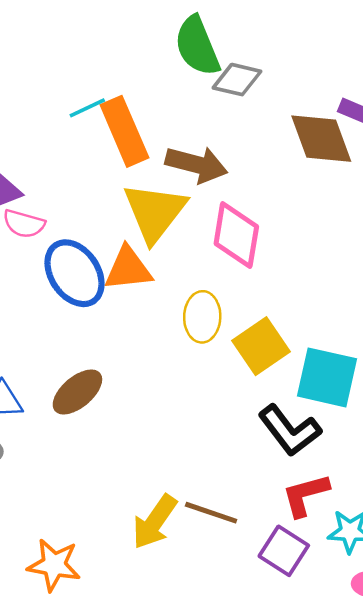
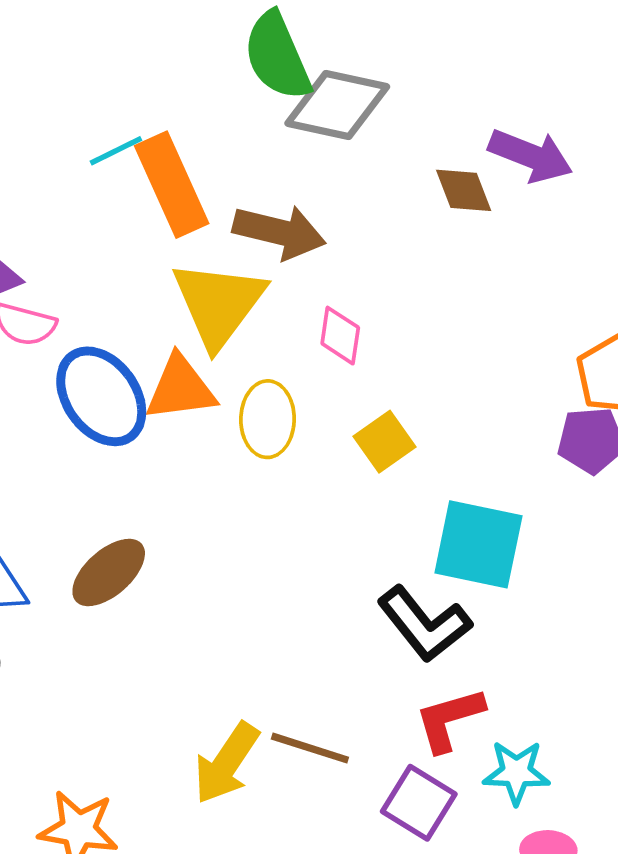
gray diamond: (237, 80) -> (337, 105), size x1.4
brown diamond: (321, 139) -> (464, 190), size x0.6
pink diamond: (236, 235) -> (340, 336), size x0.6
yellow ellipse: (202, 317) -> (268, 419), moved
yellow square: (261, 346) -> (385, 442), moved, size x0.7

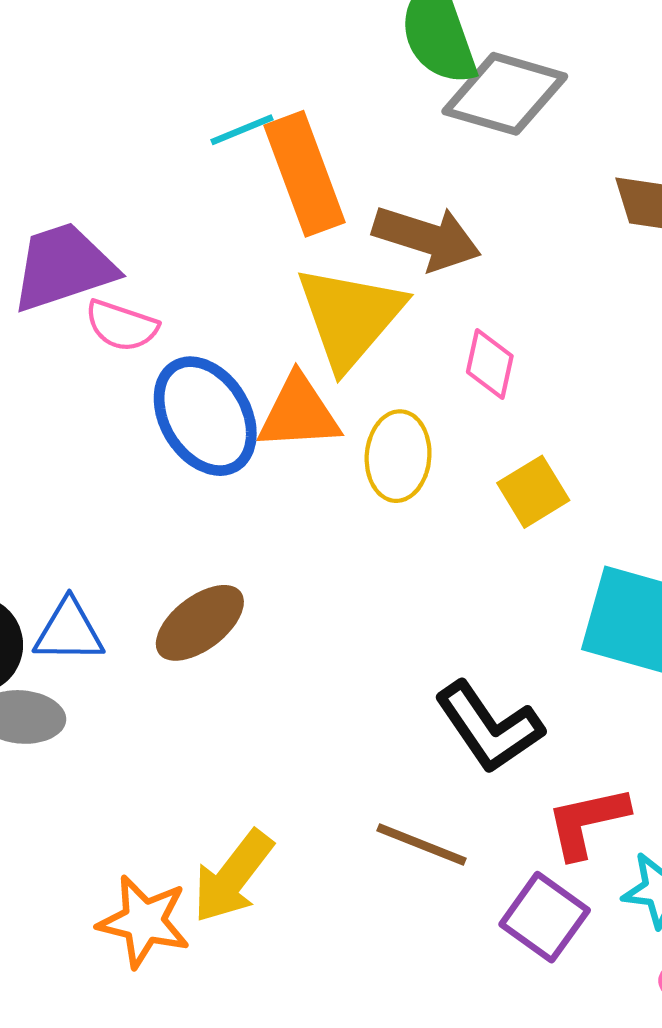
black L-shape: (424, 624) -> (489, 727), moved
yellow arrow: (226, 763) -> (233, 877), moved

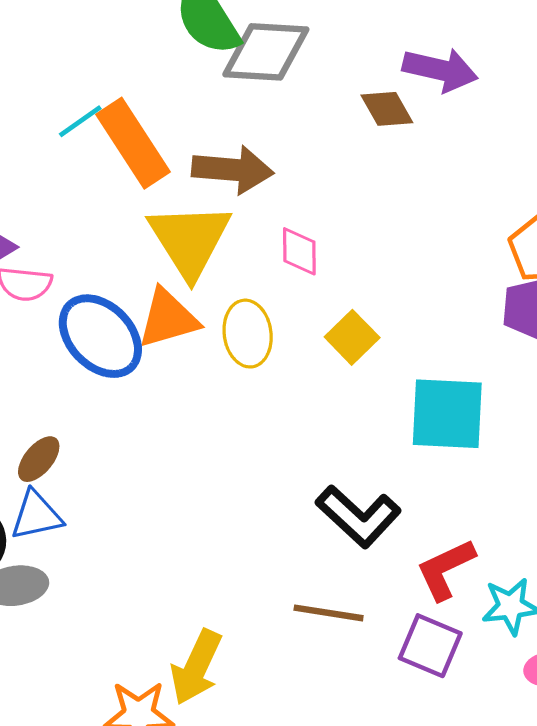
brown ellipse: (200, 623) -> (39, 459), moved, size x0.7

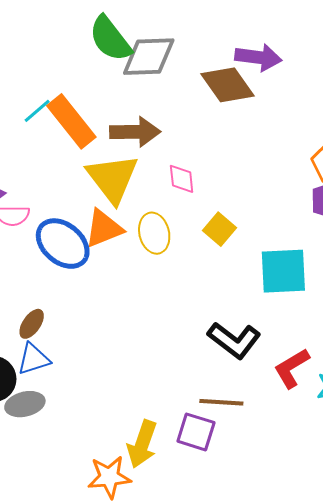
brown diamond: (387, 109) -> (227, 85), size x1.6
purple square: (430, 646) -> (196, 432), moved

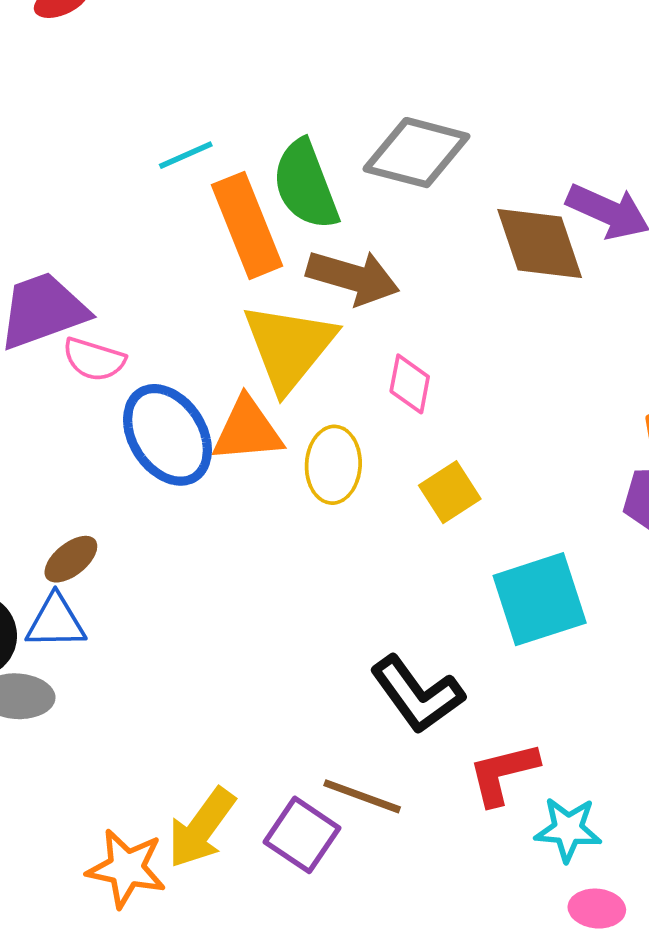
green semicircle: (110, 39) -> (306, 185), moved
cyan line: (37, 111) -> (186, 155), moved
cyan square: (283, 271) -> (540, 599), turned -32

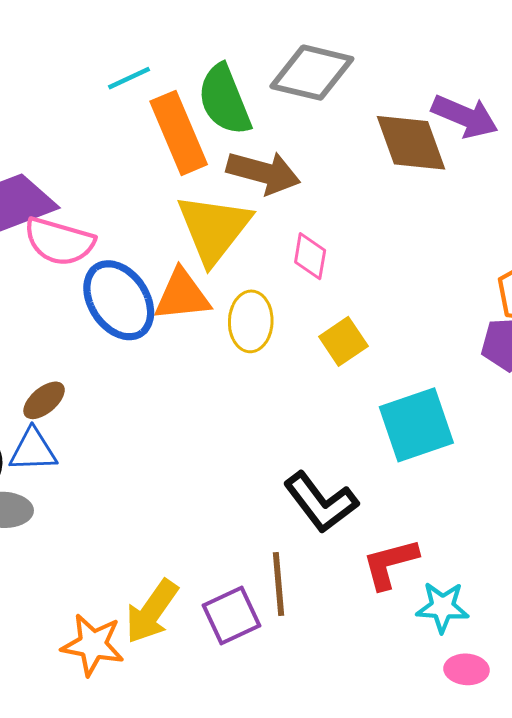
pink semicircle: (94, 359) -> (59, 241), size x1.4
brown line: (362, 796) -> (279, 584), turned 66
purple square: (302, 835) -> (231, 616), turned 32

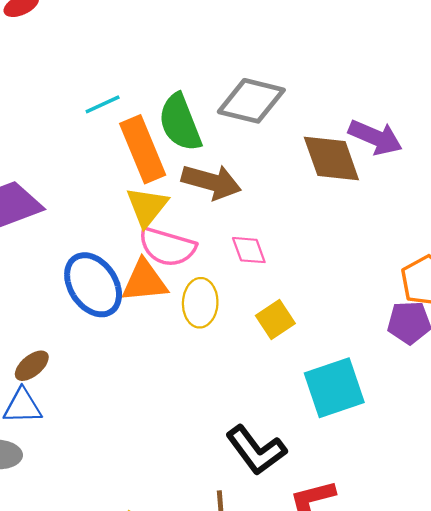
yellow triangle: (214, 229) -> (147, 207), moved, size x0.7
pink semicircle: (59, 241) -> (167, 247), moved
pink diamond: (310, 256) -> (249, 250), turned -30

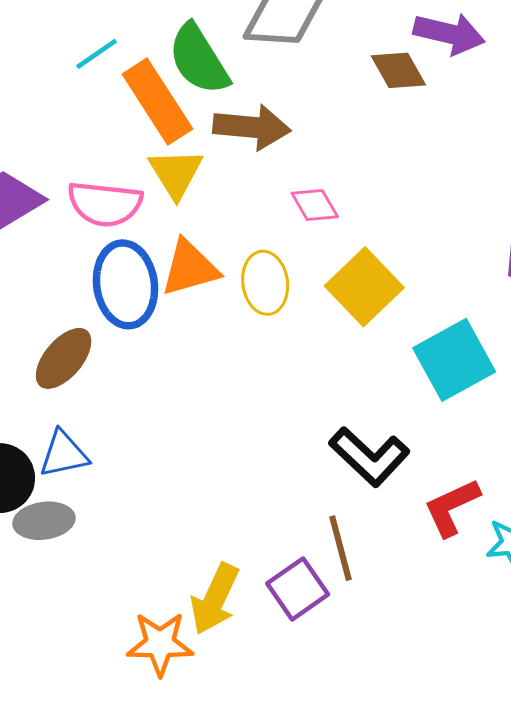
brown diamond: (331, 158) -> (398, 70), size x0.7
pink semicircle: (167, 247) -> (105, 204), moved
blue ellipse: (93, 285) -> (126, 284), turned 36
yellow square: (275, 319) -> (364, 287), size x1.5
brown ellipse: (32, 366) -> (64, 358), moved, size x1.4

